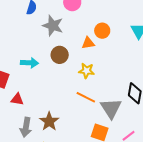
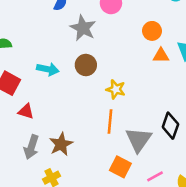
orange circle: (102, 31) -> (152, 31), moved
orange triangle: (88, 43) -> (161, 55), moved
orange line: (86, 97) -> (110, 121), turned 60

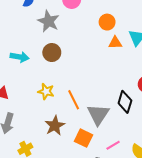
yellow star: (116, 89) -> (46, 91), moved
orange line: (110, 121) -> (74, 100), turned -30
brown star: (61, 144) -> (55, 126), moved

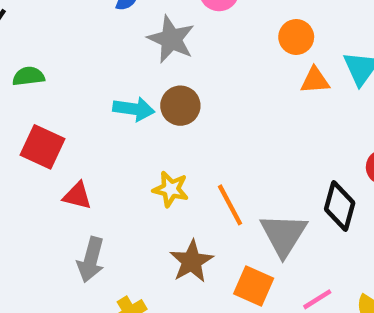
cyan arrow: (20, 57) -> (134, 109), moved

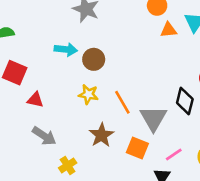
brown circle: (180, 106) -> (94, 59), moved
gray arrow: (91, 260) -> (44, 136), turned -70

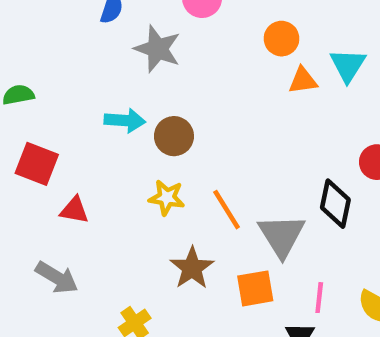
gray arrow: (44, 136) -> (57, 278), moved
orange square: (137, 148) -> (255, 288), turned -30
pink line: (174, 154) -> (319, 298), turned -48

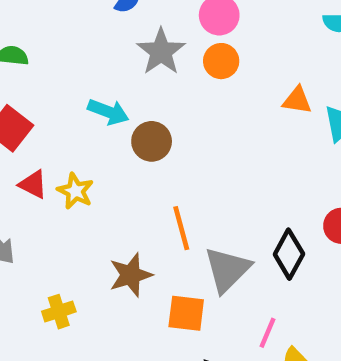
orange circle: (281, 39) -> (221, 61), moved
orange triangle: (303, 80) -> (297, 100), moved
yellow star: (167, 198) -> (75, 191), moved
pink line: (319, 298) -> (268, 333), moved

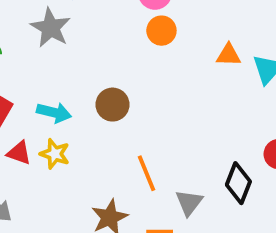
gray star: (161, 52) -> (51, 28), moved
cyan arrow: (108, 112) -> (54, 112), moved
gray triangle: (227, 270) -> (189, 203), size x0.7

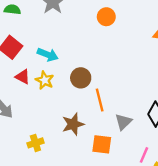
orange circle: (161, 31) -> (106, 17), moved
brown circle: (113, 105) -> (81, 78), moved

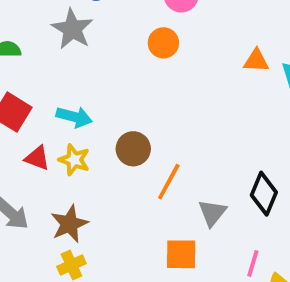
orange line: (100, 100) -> (169, 182), turned 50
brown star: (73, 124) -> (69, 224), moved

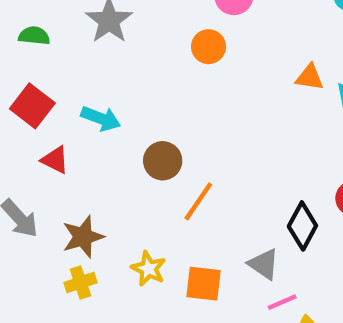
yellow star: (74, 160) -> (149, 269), moved
gray triangle: (212, 213) -> (264, 264), moved, turned -40
pink line: (253, 263) -> (282, 302), turned 44

